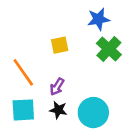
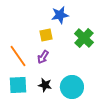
blue star: (99, 19) -> (60, 15), moved
purple arrow: (57, 87) -> (43, 57), moved

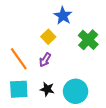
blue star: (60, 15) -> (63, 16), turned -30
yellow square: (46, 35) -> (48, 37), turned -32

